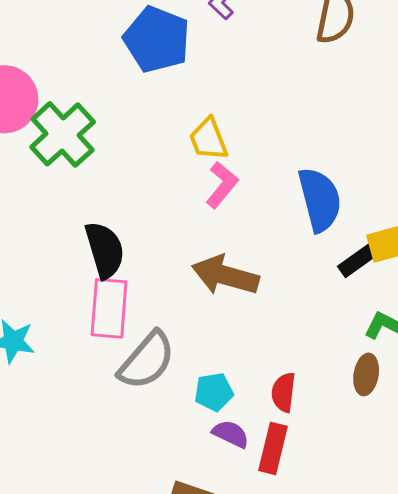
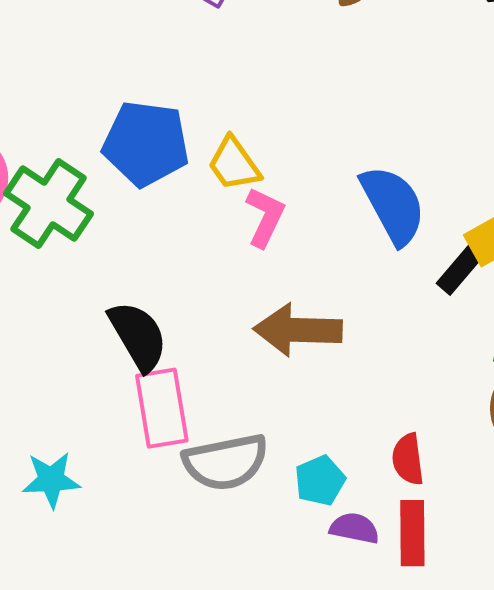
blue pentagon: (157, 39) -> (146, 143), moved
gray semicircle: (147, 361) -> (226, 462), turned 52

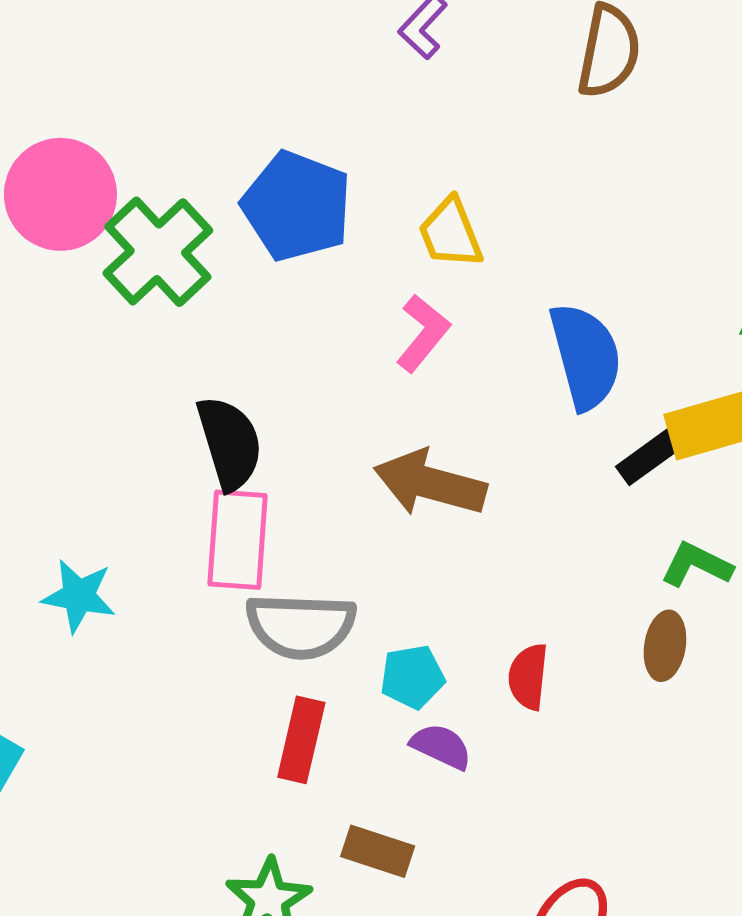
yellow trapezoid: (234, 164) -> (451, 233), moved
red rectangle: (412, 533) -> (301, 740), moved

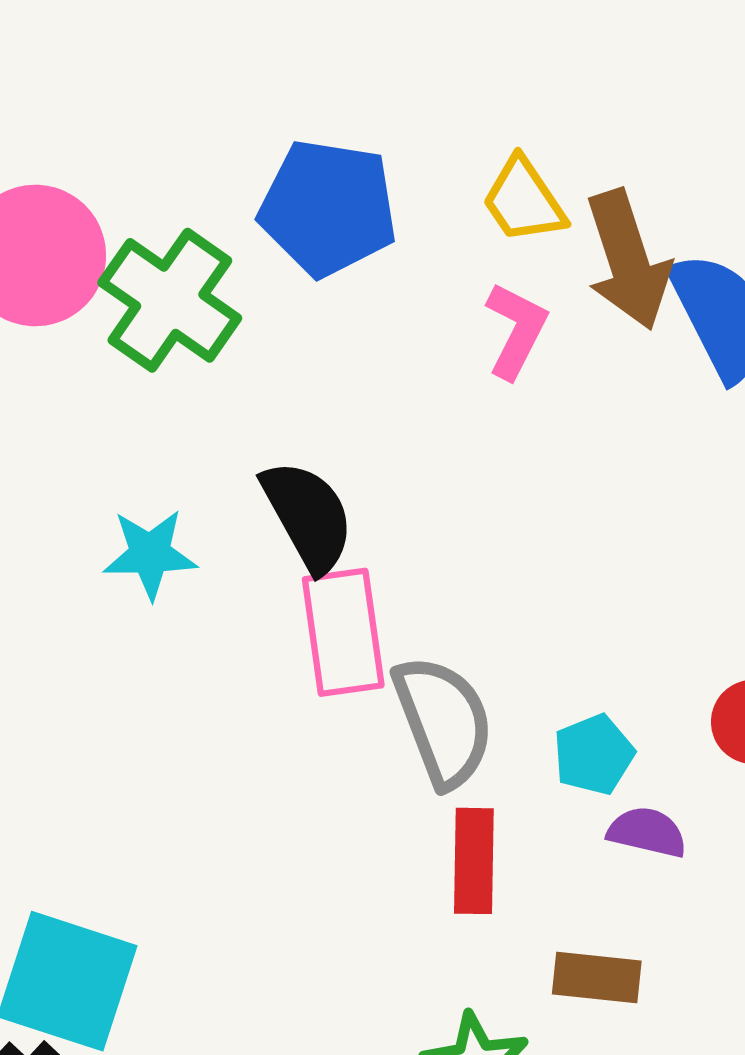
brown arrow: (430, 483) -> (628, 260), moved, turned -111
cyan star: (79, 596) -> (150, 554), moved
gray semicircle: (301, 626) -> (443, 721), turned -101

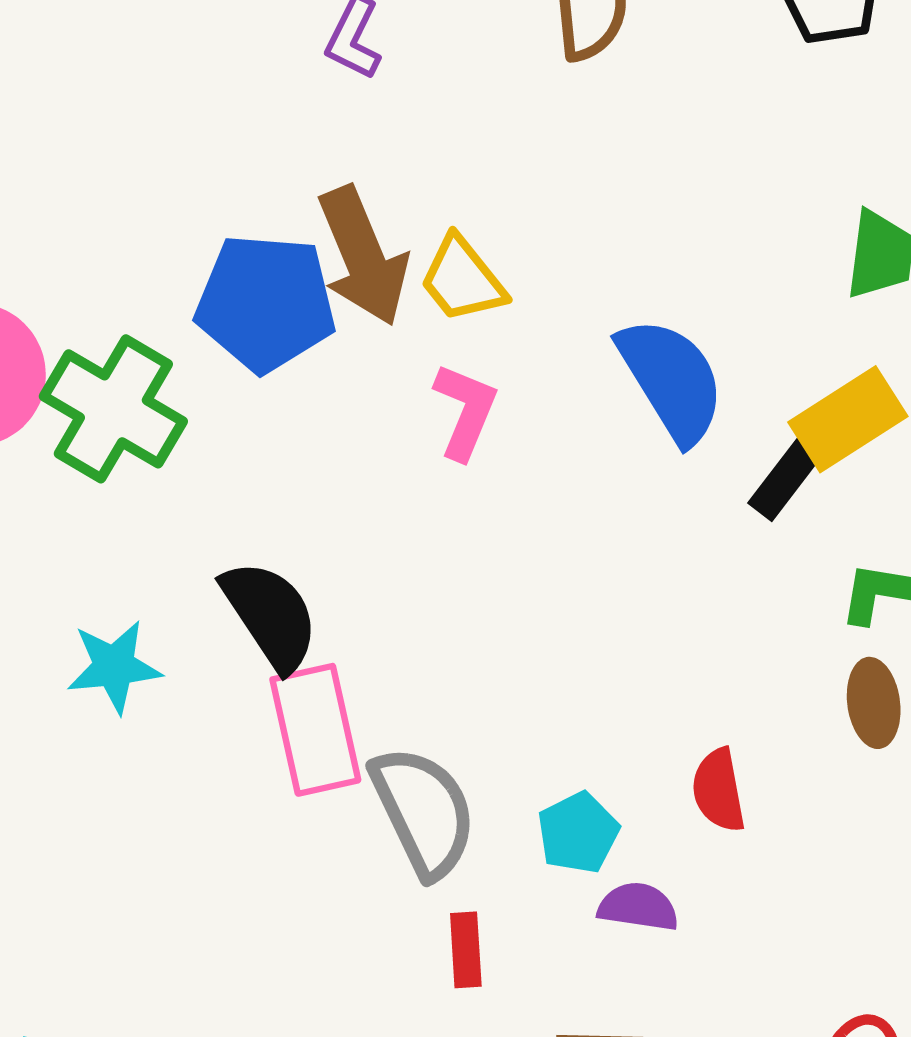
brown arrow: (628, 260) -> (363, 256), moved
red rectangle: (474, 861) -> (466, 950), size x0.7

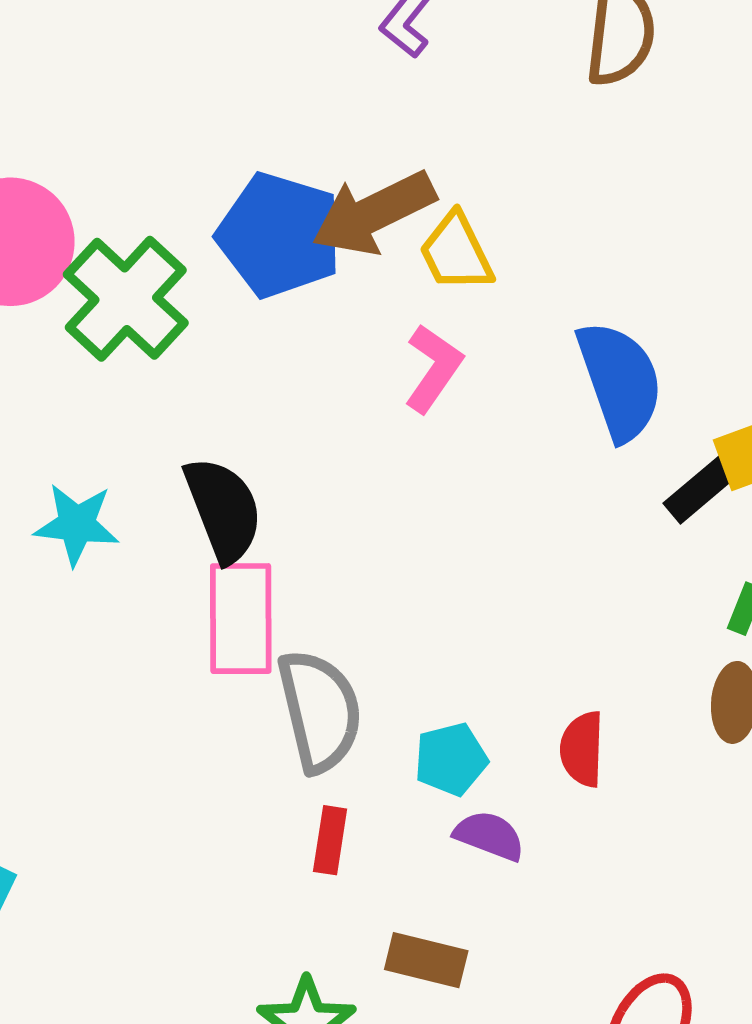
brown arrow: (363, 256) -> (374, 213), turned 74

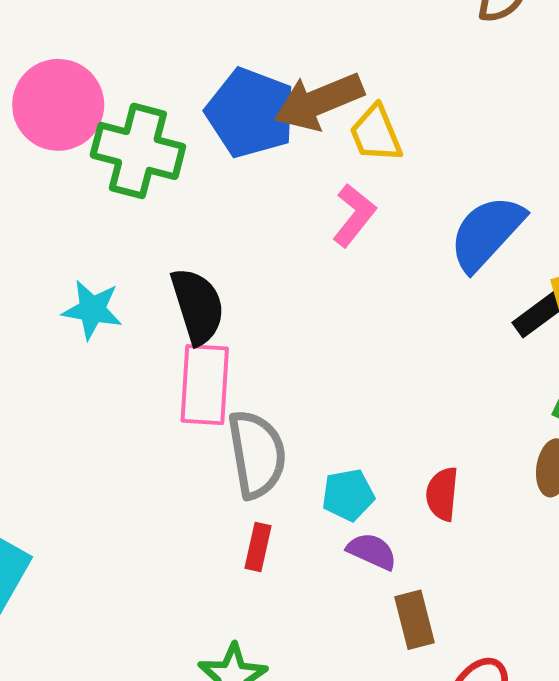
green cross: (126, 299) -> (138, 151), turned -32
blue semicircle: (620, 381) -> (487, 233), turned -122
brown rectangle: (426, 960) -> (415, 620), moved, turned 58

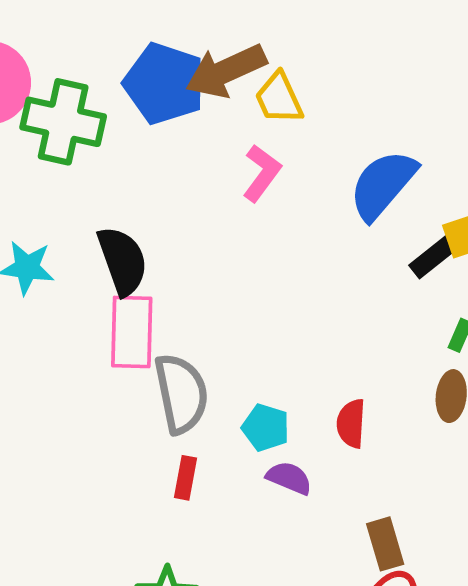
cyan pentagon: (348, 495) -> (266, 428), turned 30
brown rectangle: (415, 620) -> (385, 544), moved

